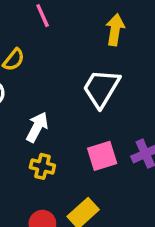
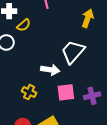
white arrow: (37, 127) -> (50, 70), moved, turned 60

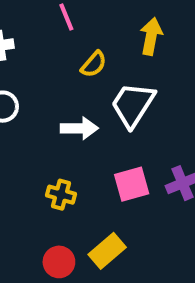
yellow semicircle: (24, 25) -> (94, 64), moved
white arrow: (50, 70) -> (79, 128), moved

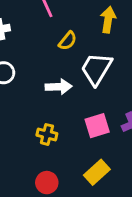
yellow rectangle: (107, 251) -> (97, 172), moved

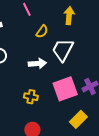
pink square: (97, 126) -> (65, 89), size x1.4
yellow rectangle: (97, 172) -> (78, 119), moved

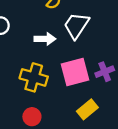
yellow cross: (31, 97) -> (34, 77), size x1.6

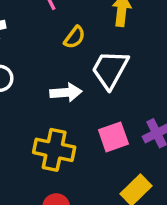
pink square: (75, 72) -> (113, 137), size x0.7

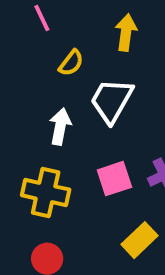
white arrow: (66, 93) -> (60, 126), turned -76

